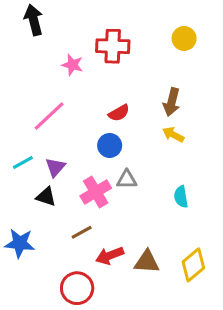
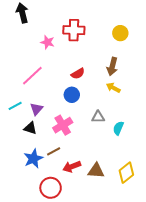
yellow circle: (184, 38) -> (120, 33), moved
gray triangle: (127, 180) -> (98, 117), moved
cyan semicircle: (181, 197) -> (118, 128), turned 32
blue star: (20, 243) -> (33, 158), moved, turned -30

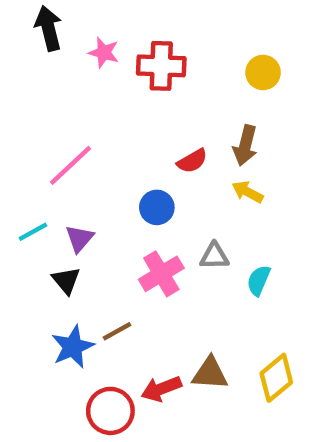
pink star: (48, 42) -> (104, 53), moved
red semicircle: (78, 74) -> (192, 161), moved
pink cross: (63, 125) -> (161, 274), moved
black triangle: (30, 128) -> (66, 280), turned 32
red arrow: (72, 167) -> (161, 389), moved

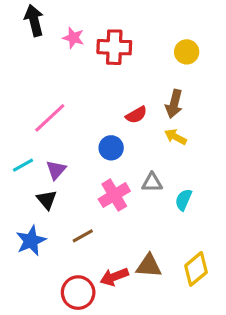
blue star: (73, 347) -> (31, 241), moved

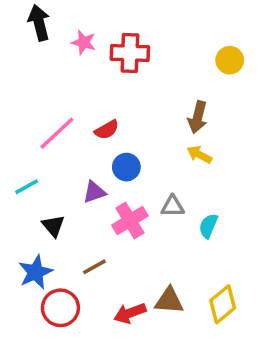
yellow circle: (187, 52) -> (230, 60), moved
red semicircle: (136, 115) -> (107, 130), moved
purple triangle: (56, 170) -> (94, 192), moved, turned 30
red circle: (78, 293) -> (60, 308), moved

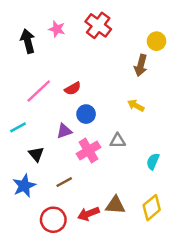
black arrow: (39, 23) -> (28, 41), moved
red cross: (130, 53) -> (98, 25), moved, turned 35
brown arrow: (198, 117) -> (141, 65), moved
cyan semicircle: (208, 226) -> (153, 161), moved
red circle: (60, 308) -> (53, 220), moved

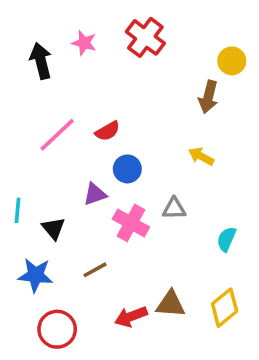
cyan line: (18, 127) -> (17, 210), moved, turned -56
pink cross: (88, 150) -> (131, 223), turned -30
blue star: (24, 186) -> (35, 275), turned 30
red circle: (53, 220) -> (57, 329), moved

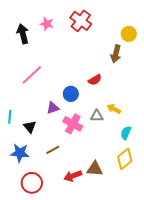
red semicircle: (108, 131) -> (95, 80), moved
yellow arrow: (201, 156) -> (114, 109), moved
yellow diamond: (225, 308) -> (125, 159), moved

